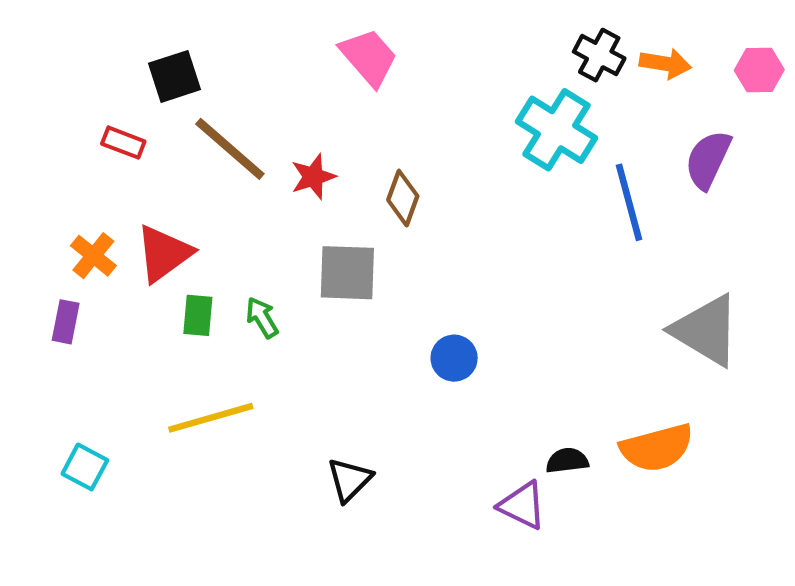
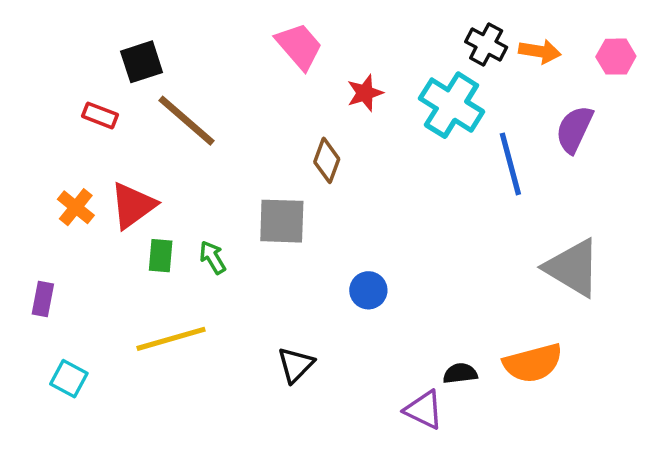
red star: (313, 177) -> (365, 93), moved
purple rectangle: (66, 322) -> (43, 299), moved
black triangle: (349, 480) -> (296, 365), moved

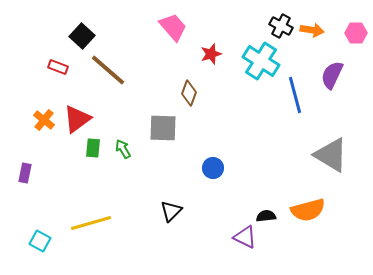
black square: (142, 62) -> (82, 36), turned -30
yellow line: (171, 339) -> (91, 223), moved
cyan square: (69, 379) -> (40, 241), moved

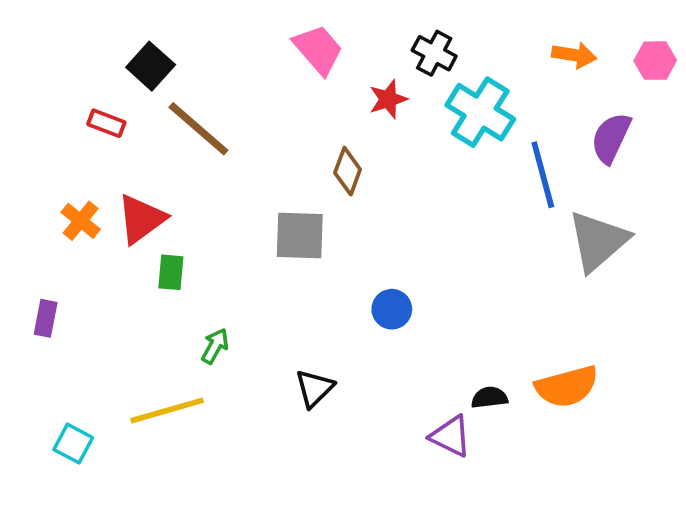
black cross: (281, 26) -> (434, 53), moved
green arrow: (123, 149) -> (215, 346), moved, turned 60
gray triangle: (331, 155) -> (598, 241), moved, turned 48

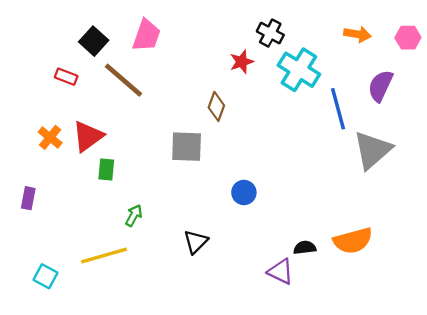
pink trapezoid: (318, 50) -> (146, 35), moved, turned 60

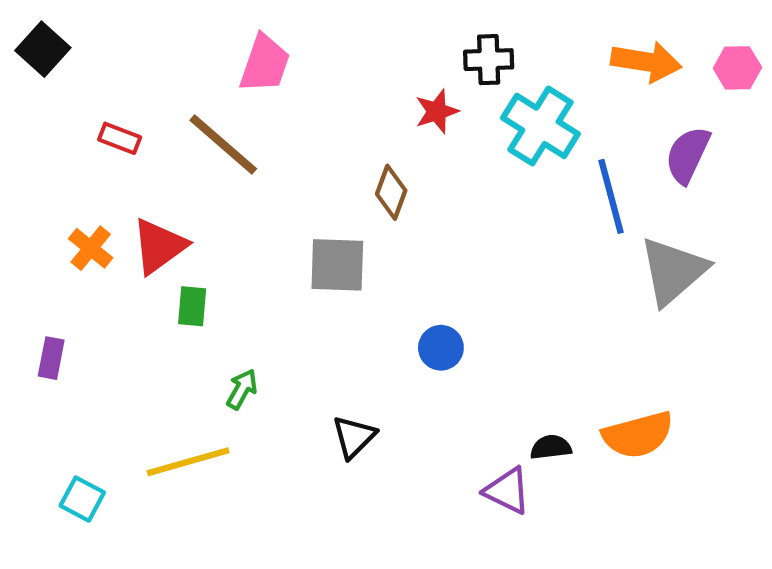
black cross: (270, 33) -> (489, 60), turned -30
orange arrow: (357, 34) -> (646, 62), size x1.4
black square: (94, 41) -> (43, 49), moved

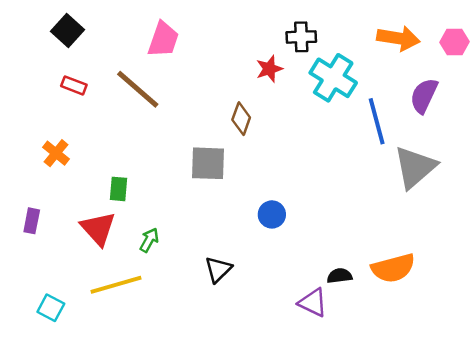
black square: (43, 49) -> (67, 31), moved
red triangle: (159, 246) -> (98, 229), moved, turned -36

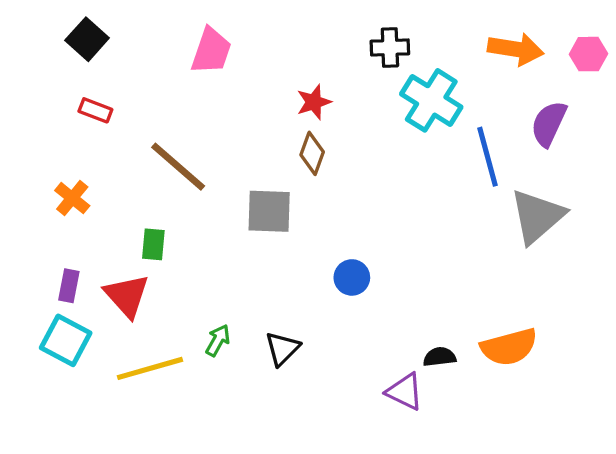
red star: (269, 69) -> (314, 102), moved
brown line: (138, 89) -> (178, 167), moved
purple rectangle: (32, 221) -> (69, 286), moved
green arrow: (149, 240) -> (218, 340), moved
cyan square: (51, 308) -> (66, 340), moved, size x1.4

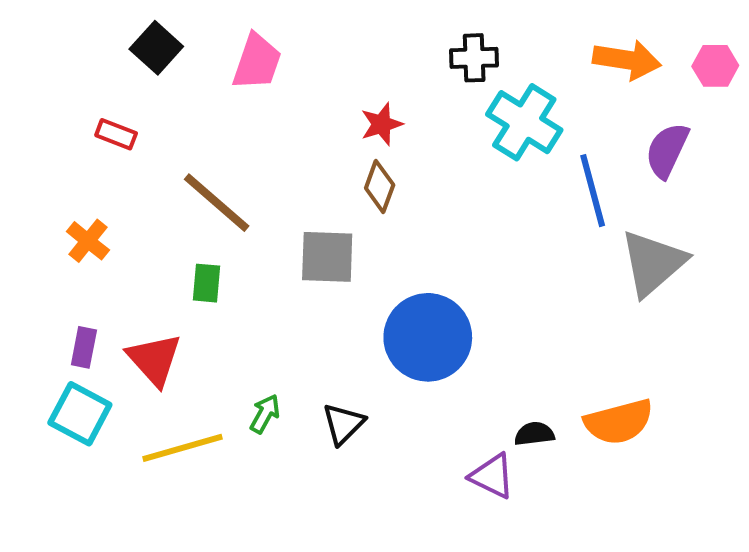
black square: (87, 39) -> (156, 48), moved
green rectangle: (153, 244) -> (207, 283), moved
blue circle: (352, 277) -> (428, 337), size x2.0

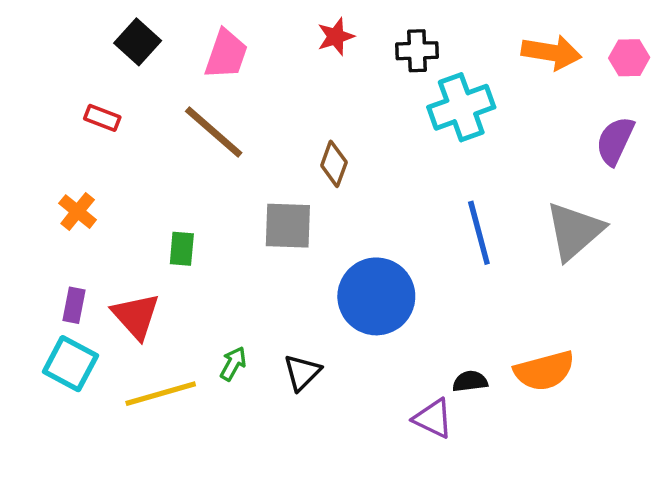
cyan cross: (524, 122) -> (461, 107), turned 38
red star: (382, 124) -> (336, 37), moved
purple semicircle: (667, 150) -> (615, 141), moved
blue line: (593, 191) -> (479, 233), moved
brown line: (217, 203) -> (214, 132), moved

